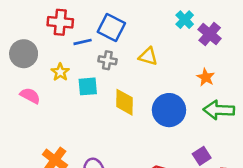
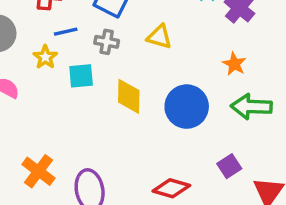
blue line: (83, 42) -> (66, 32), moved

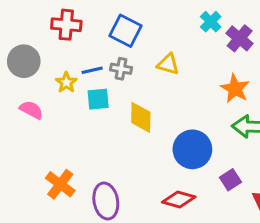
blue line: (66, 32) -> (92, 70), moved
orange star: (234, 64) -> (235, 89), size x1.4
blue circle: (187, 107) -> (192, 149), moved

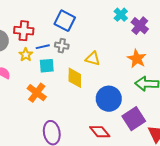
red cross: (66, 25) -> (24, 31), moved
yellow triangle: (168, 64) -> (93, 59), moved
purple square: (230, 180) -> (134, 119), size x1.6
orange cross: (60, 184) -> (37, 93), moved
red diamond: (179, 199) -> (100, 132), turned 35

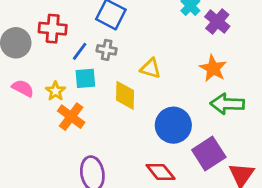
blue line: (43, 47) -> (80, 51), turned -40
yellow star: (26, 55) -> (55, 91), moved

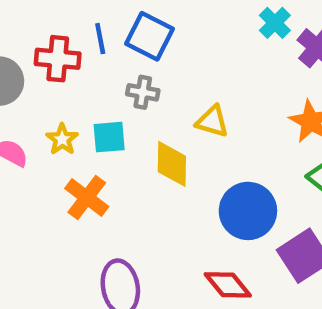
blue line: (80, 51) -> (100, 39), moved, turned -48
yellow star: (55, 91) -> (62, 139), moved

